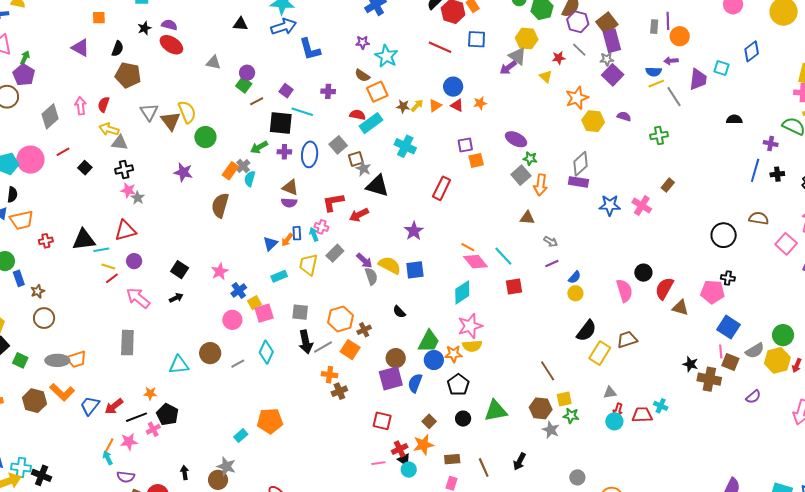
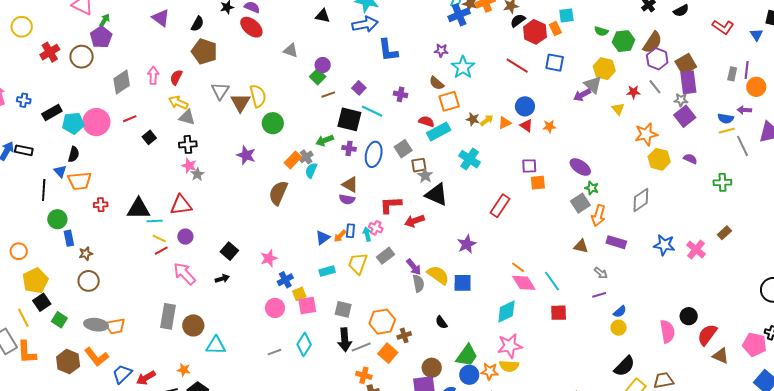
purple rectangle: (578, 182) -> (616, 242), moved
brown circle: (210, 353) -> (193, 325), moved

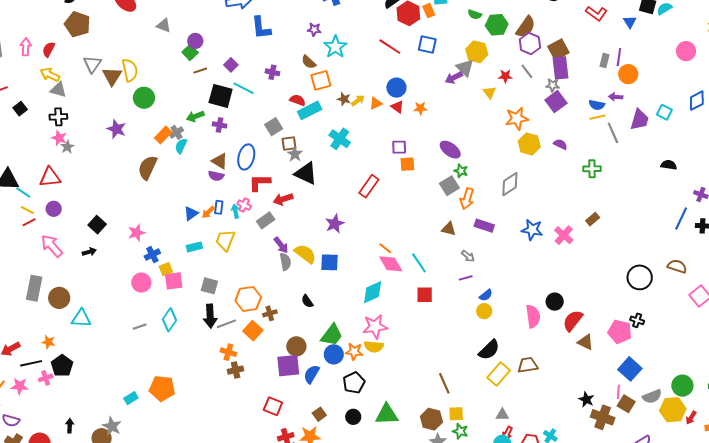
blue ellipse: (374, 154) -> (246, 157), moved
cyan line: (155, 221) -> (23, 192), turned 35
gray rectangle: (386, 256) -> (266, 220), moved

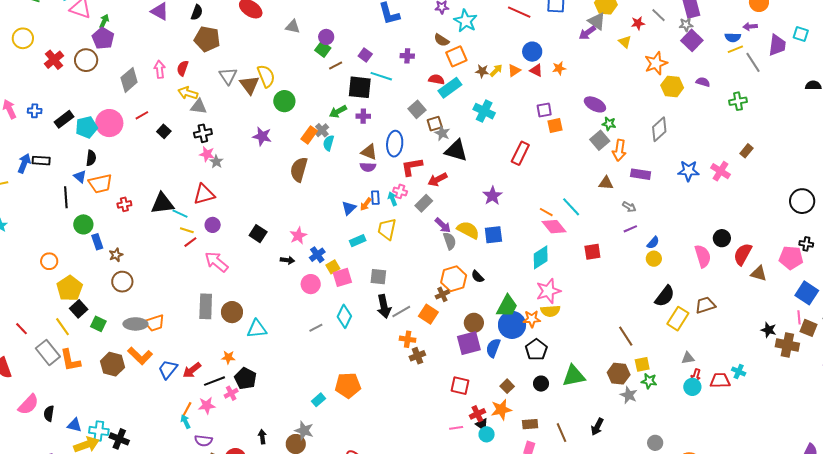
black arrow: (89, 252) -> (287, 260), moved, turned 32
cyan line: (419, 263) -> (571, 207), moved
orange hexagon: (248, 299) -> (454, 279), moved
blue circle: (334, 354) -> (512, 325), size x1.4

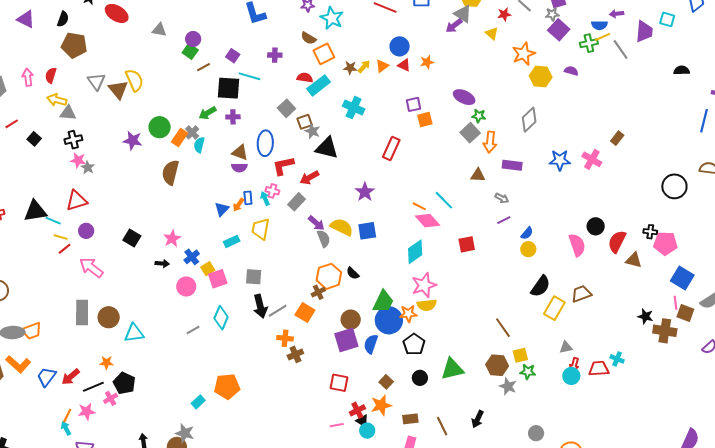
green circle: (284, 101) -> (160, 127), moved
green cross: (738, 101) -> (589, 43), moved
black cross: (806, 244) -> (650, 232), moved

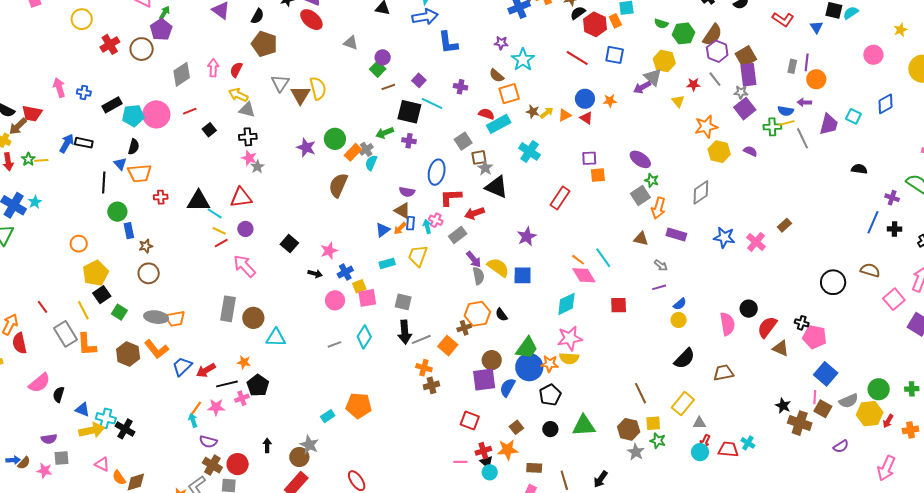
orange star: (427, 62) -> (610, 101), moved
brown triangle: (240, 152) -> (402, 210), moved
yellow rectangle: (554, 308) -> (683, 404), moved

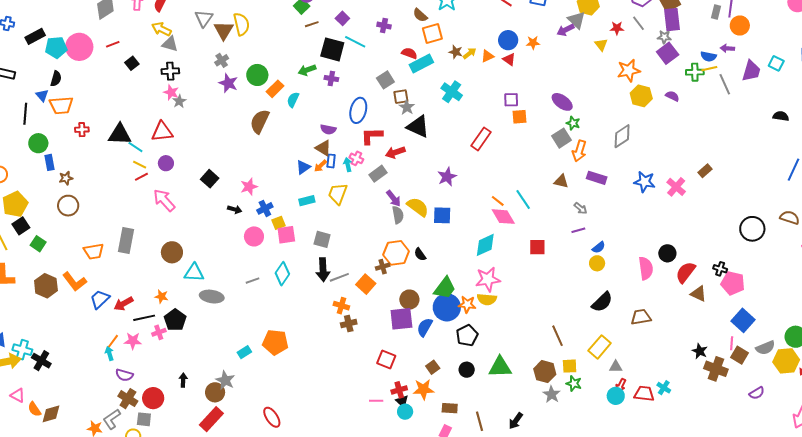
gray cross: (366, 149) -> (222, 60), moved
gray rectangle: (228, 309) -> (126, 241), moved
gray ellipse: (156, 317) -> (212, 297), moved

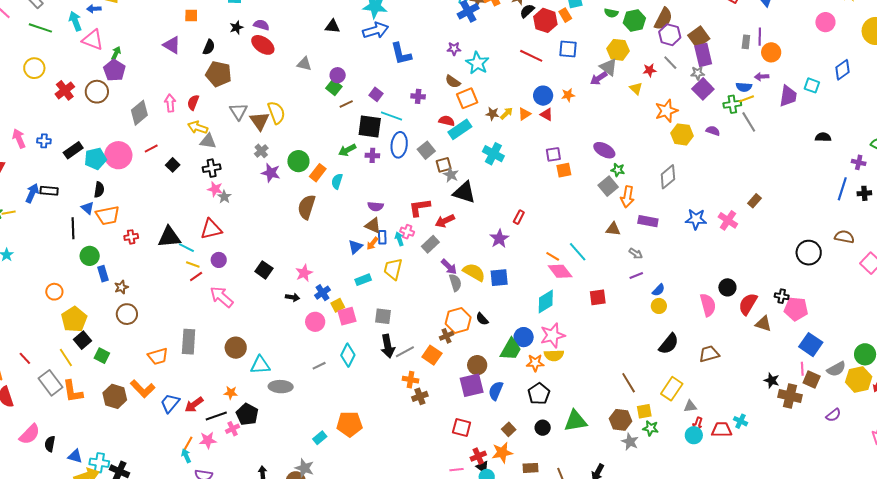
gray line: (725, 84) -> (749, 122), moved
blue ellipse: (358, 110) -> (399, 145), moved
red rectangle: (481, 139) -> (519, 217), moved, size x0.6
blue circle: (447, 307) -> (524, 337), moved, size x0.7

